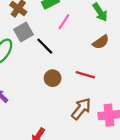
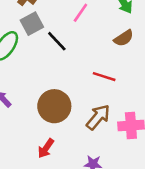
brown circle: (53, 78) -> (54, 106), moved, size x1.6

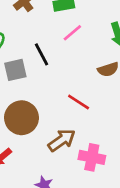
gray square: (32, 24) -> (15, 70), moved

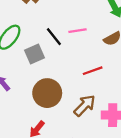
pink line: (72, 33) -> (77, 31), moved, turned 42
red line: (79, 102) -> (93, 71), turned -42

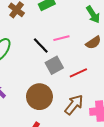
gray square: (34, 54) -> (54, 65), moved

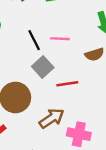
gray square: (54, 65) -> (43, 67), turned -30

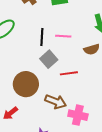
black line: (34, 40) -> (42, 37), turned 30
brown arrow: (52, 118) -> (56, 102), turned 55

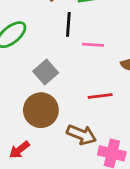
black line: (42, 37) -> (68, 24), moved
gray square: (49, 59) -> (46, 72), moved

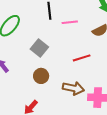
brown circle: (41, 110) -> (41, 76), size x0.6

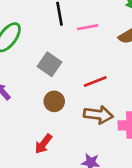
red line: (82, 58) -> (95, 81), moved

